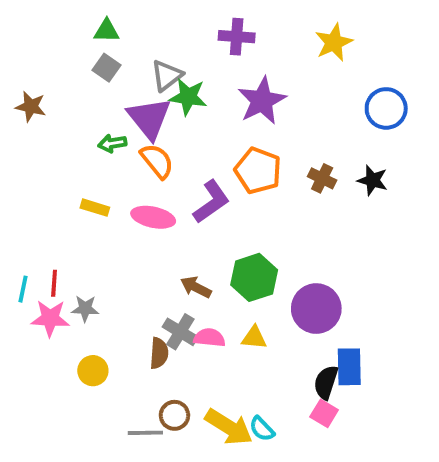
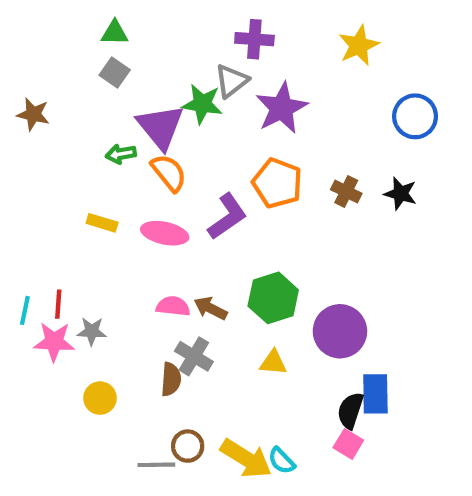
gray triangle: (167, 75) -> (231, 81), moved
pink semicircle: (209, 338) -> (173, 306), moved

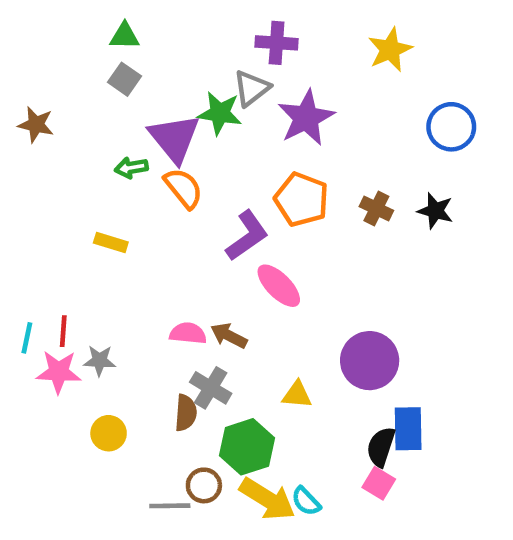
pink ellipse: (165, 233) -> (279, 286), moved, turned 33
green hexagon: (273, 298) -> (247, 447), moved

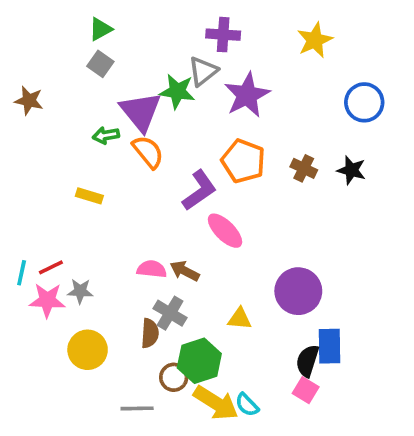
green triangle: (124, 36) -> (100, 29), turned -30
red line: (63, 331) -> (51, 267), turned 60
yellow circle: (109, 433) -> (88, 350), size x1.4
brown circle: (204, 485) -> (174, 377), moved

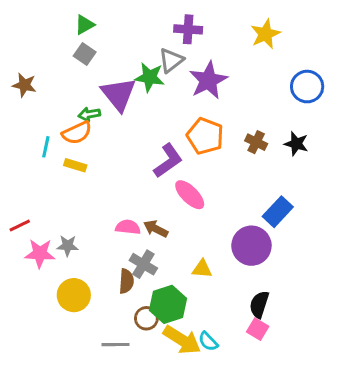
orange semicircle: (148, 152) -> (77, 133), moved, turned 104
red line: (51, 267) -> (20, 226), moved
cyan line: (22, 273) -> (46, 147), moved
blue rectangle: (329, 346) -> (278, 212), moved, turned 44

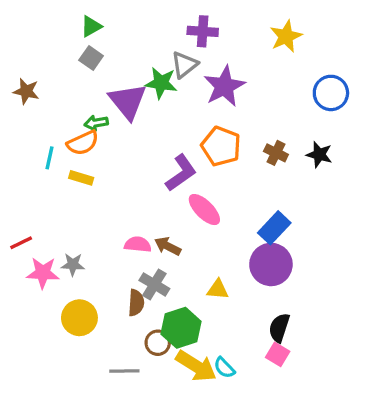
blue rectangle: (278, 212) -> (274, 228), moved

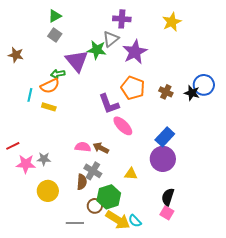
blue circle: (331, 93) -> (204, 85), moved
purple L-shape: (181, 173) -> (109, 104), turned 105

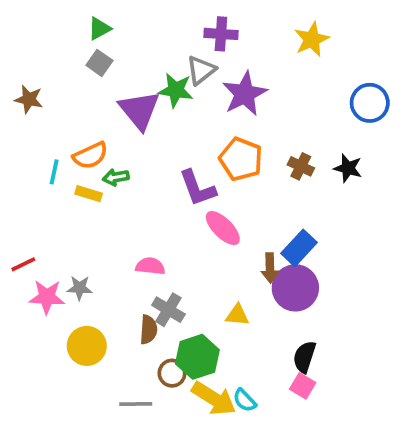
green arrow: (58, 74) -> (116, 177), moved
blue circle: (204, 85) -> (370, 103), moved
brown arrow: (101, 148) -> (270, 268), moved, turned -119

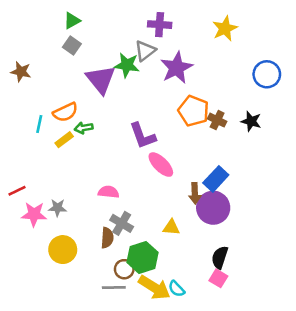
orange pentagon: (241, 159) -> (194, 111), moved
yellow rectangle: (89, 194) -> (64, 140), turned -54
gray line: (136, 404) -> (114, 288), moved

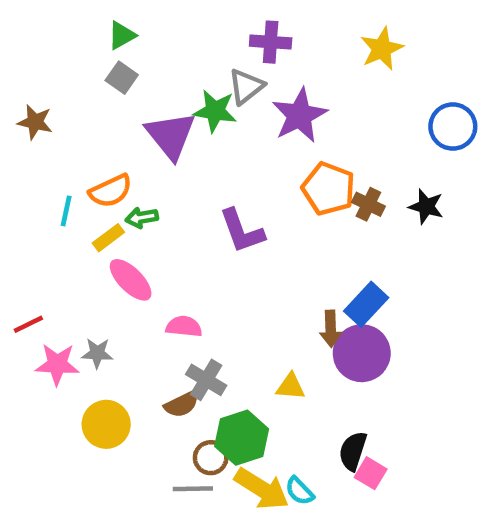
pink ellipse: (161, 165) -> (131, 280), moved
brown semicircle: (107, 238) -> (182, 404), turned 60
black semicircle: (220, 257) -> (353, 451), moved

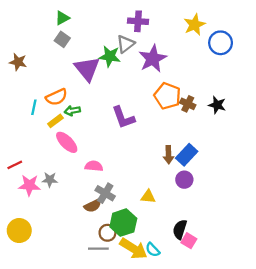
blue circle: (453, 127) -> (221, 43), moved
brown arrow: (331, 329) -> (169, 155), moved
purple circle: (362, 353) -> (184, 180), size x0.6
yellow circle: (106, 424) -> (19, 231), moved

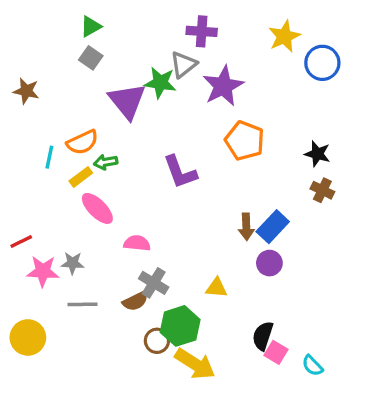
brown cross: (188, 104) -> (322, 190), moved
gray line: (98, 249) -> (82, 304), moved
cyan semicircle: (153, 250) -> (312, 366), moved

